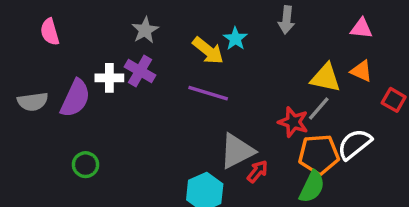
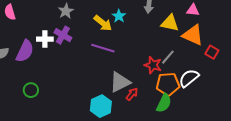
orange triangle: (361, 71) -> (193, 35), size x1.6
yellow triangle: (326, 78) -> (170, 23), moved

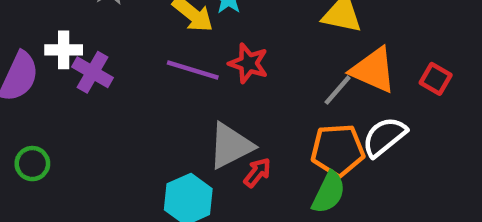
purple cross: (63, 35) -> (93, 72), moved
orange triangle: (193, 35) -> (373, 70), moved
red star: (153, 65) -> (248, 63), moved

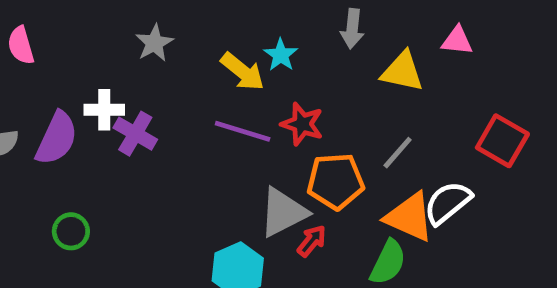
orange triangle: (373, 70) -> (409, 217), moved
red square: (436, 79) -> (502, 141), size x1.5
orange pentagon: (338, 150) -> (336, 181), moved

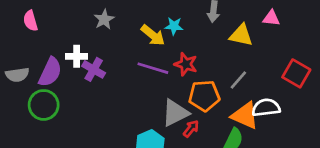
cyan star: (281, 55) -> (174, 26), turned -30
white semicircle: (448, 203) -> (266, 108), turned 32
green circle: (71, 231) -> (44, 105), moved, size x1.5

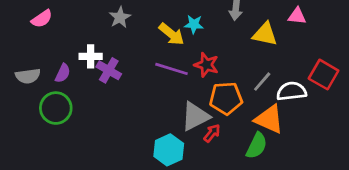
pink semicircle: (30, 21) -> (42, 19), turned -108
purple semicircle: (50, 72) -> (63, 73), size x0.6
white semicircle: (266, 108) -> (291, 91), moved

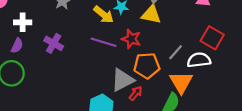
yellow triangle: (265, 34) -> (151, 15), moved
white cross: (91, 56) -> (23, 22), moved
red square: (324, 75) -> (212, 38), moved
orange triangle: (269, 119) -> (181, 82), turned 35

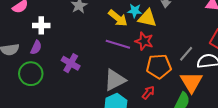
yellow triangle: (151, 15) -> (147, 18), moved
purple cross: (54, 43) -> (71, 63), moved
gray triangle: (122, 80) -> (115, 80), moved

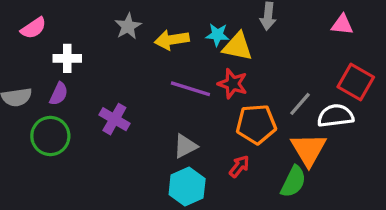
yellow arrow: (118, 18) -> (172, 40), moved, turned 132
gray triangle: (115, 80) -> (185, 146), size x0.7

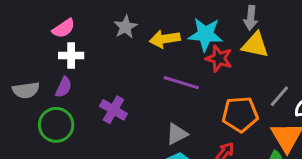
pink semicircle: (33, 28) -> (64, 28), moved
cyan star: (217, 35) -> (205, 34), size x1.6
yellow triangle: (238, 47) -> (255, 45), moved
red star: (233, 84) -> (219, 59), moved

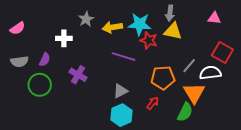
pink semicircle: (64, 28) -> (17, 28), moved
white cross: (71, 56) -> (64, 38), moved

